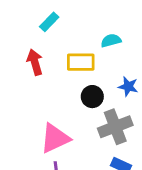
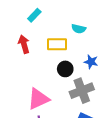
cyan semicircle: (111, 41) -> (79, 29), turned -152

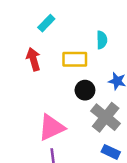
cyan semicircle: (79, 29) -> (102, 40), turned -104
gray cross: (82, 91) -> (106, 117), turned -30

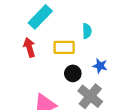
cyan rectangle: (46, 23) -> (40, 17), size x1.6

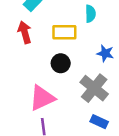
black circle: (73, 73) -> (61, 63), moved

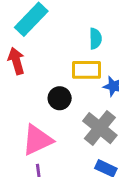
yellow rectangle: (64, 32) -> (86, 70), moved

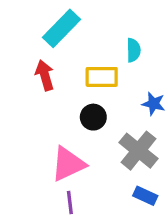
yellow rectangle: (86, 70) -> (102, 77), moved

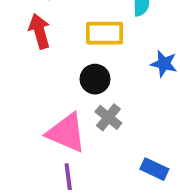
gray cross: (138, 151) -> (108, 117), moved, size x0.6
pink triangle: (68, 164) -> (66, 133), turned 48

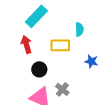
black circle: (95, 79) -> (39, 69), moved

